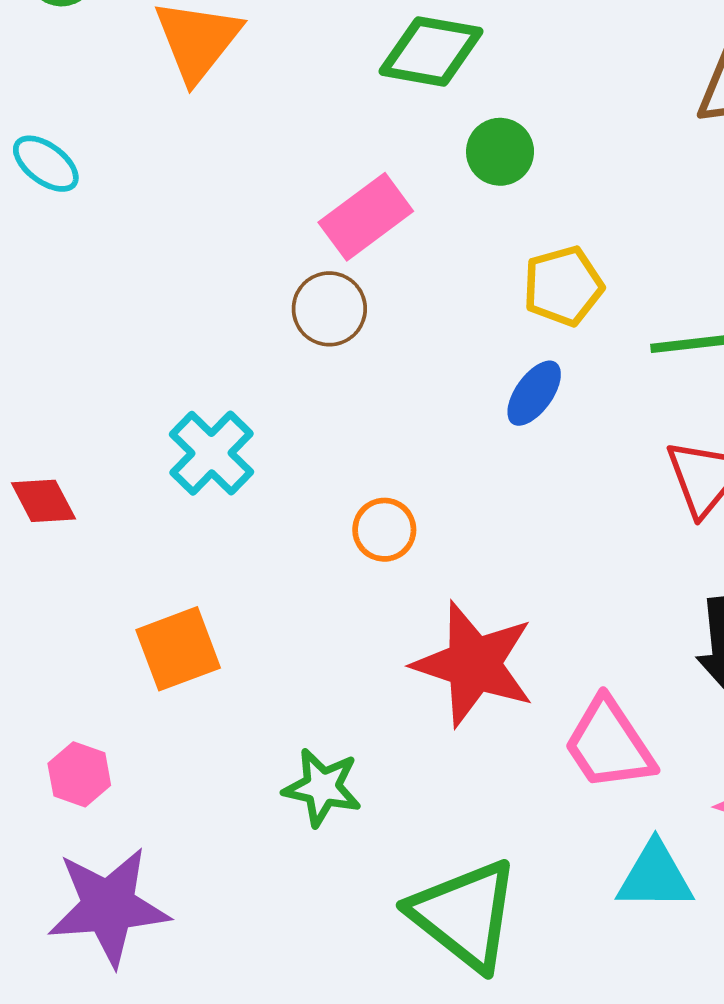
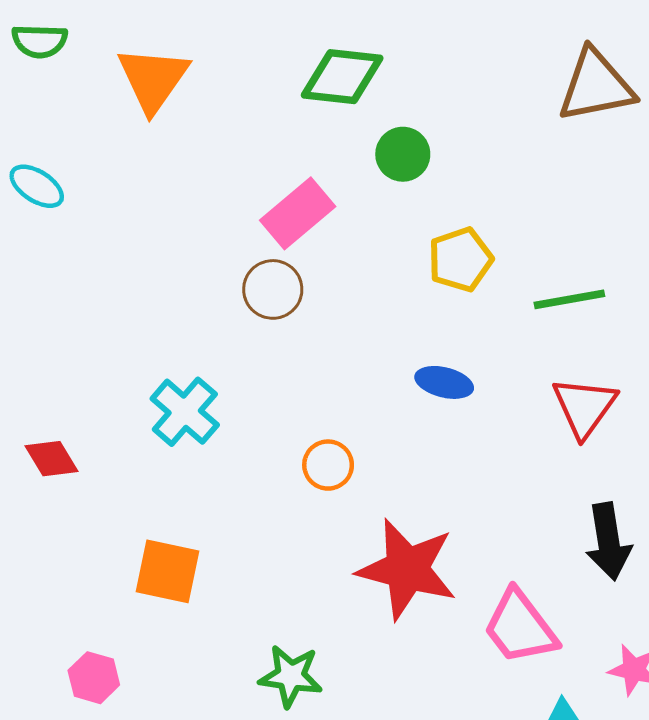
blue ellipse: (534, 393) -> (444, 382), moved, turned 72
orange square: (178, 649) -> (167, 571), turned 36

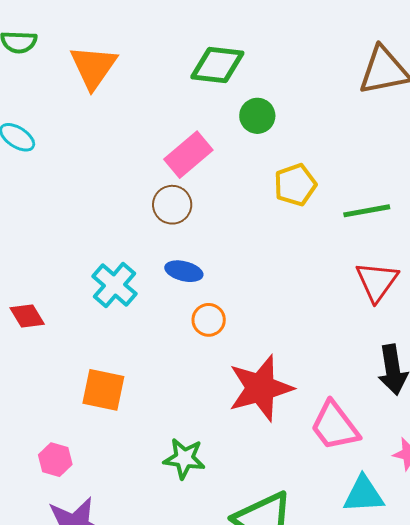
blue ellipse: (444, 382) -> (184, 271), moved
red star: (407, 569) -> (261, 388), turned -30

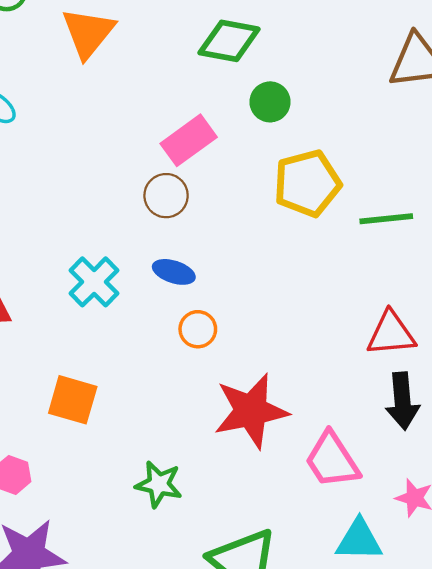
yellow pentagon: (295, 185) -> (307, 183), size x1.4
red triangle: (377, 281) -> (391, 334), moved, turned 45

